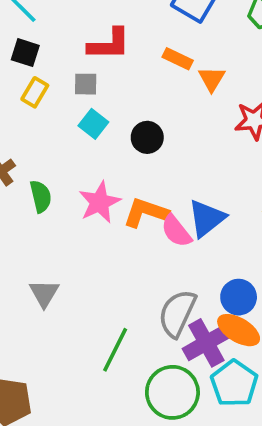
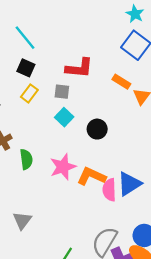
pink semicircle: (176, 231) -> (109, 190), turned 30

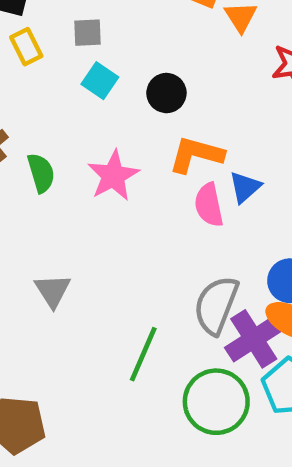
yellow rectangle: (29, 93) -> (26, 47), turned -54
orange L-shape: (91, 176) -> (196, 155), moved
blue triangle: (129, 184) -> (245, 187), size x0.7

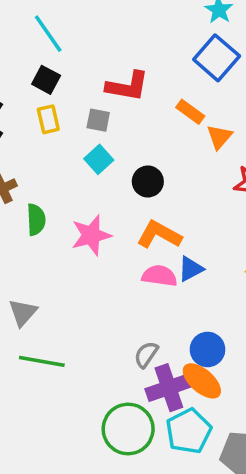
pink semicircle: (209, 205) -> (159, 276), turned 96
gray semicircle: (216, 305) -> (146, 354), size x0.6
green line: (143, 354) -> (42, 361), moved, turned 63

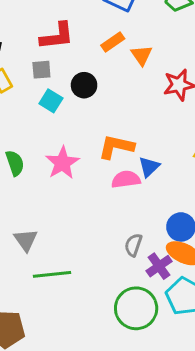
orange rectangle: (190, 112) -> (113, 42), turned -55
black circle: (148, 181) -> (84, 85), moved
purple cross: (169, 388) -> (159, 266), size x0.7

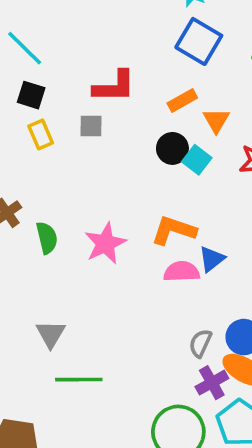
black circle: (84, 85) -> (172, 148), moved
cyan square: (51, 101) -> (197, 160), moved
gray semicircle: (133, 245) -> (200, 343), moved

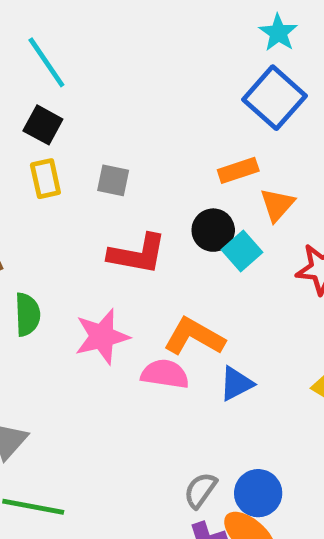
red L-shape: (114, 86) -> (137, 254), moved
pink semicircle: (182, 272) -> (165, 374), moved

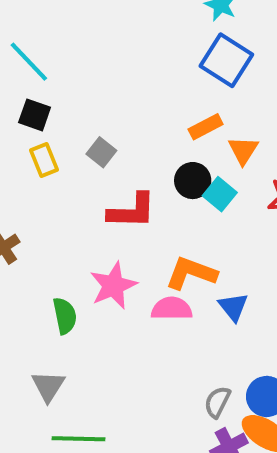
gray square: (113, 180) -> (101, 152), turned 36
green semicircle: (27, 314) -> (65, 316), moved
blue triangle: (236, 384) -> (233, 307), turned -32

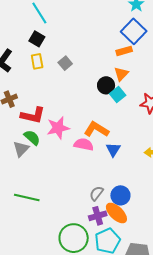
orange rectangle: (206, 127) -> (124, 51), moved
orange triangle: (243, 150) -> (121, 74), moved
red L-shape: (132, 211) -> (33, 115), moved
green semicircle: (65, 316) -> (32, 138), turned -48
gray triangle: (48, 386) -> (21, 149), moved

